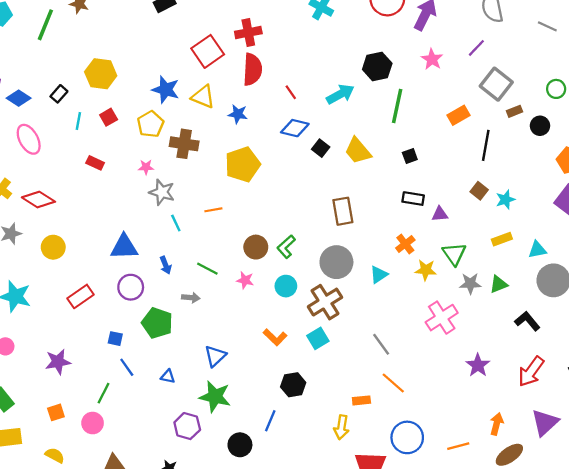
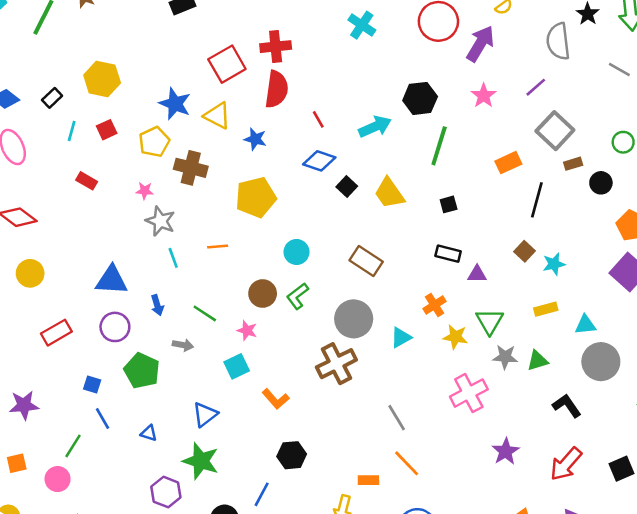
brown rectangle: (343, 211) -> (366, 261), turned -52
cyan circle: (286, 286) -> (297, 252), moved
cyan square: (318, 338) -> (237, 366), moved

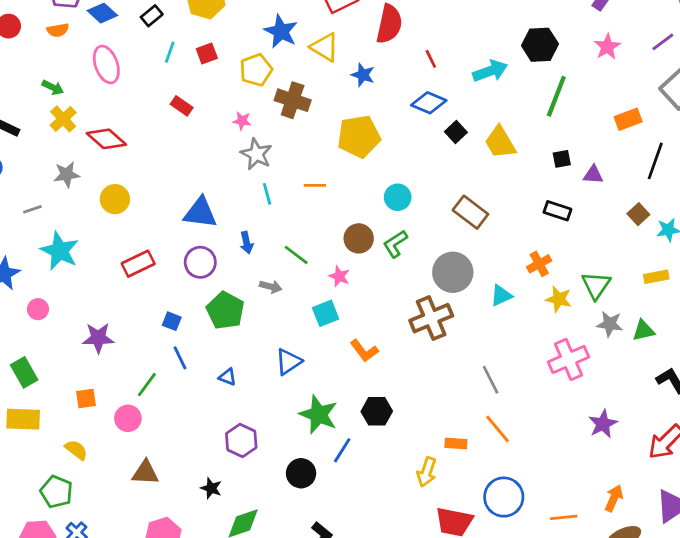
purple triangle: (477, 274) -> (593, 175), moved
green star: (201, 461) -> (319, 415), moved

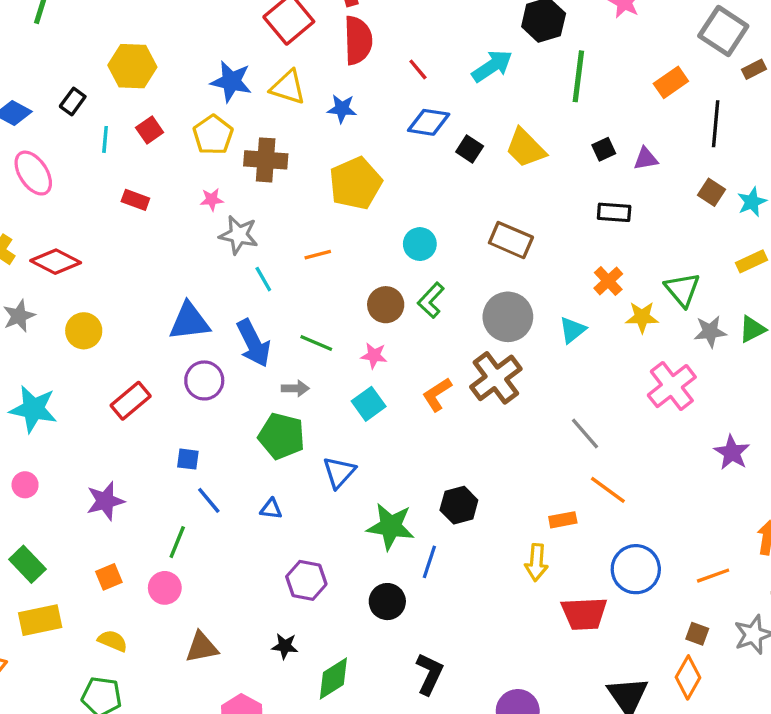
blue arrow: (247, 243) -> (253, 343), size x1.8
green pentagon: (225, 311) -> (281, 436), moved
orange L-shape: (364, 351) -> (437, 394), moved, turned 108

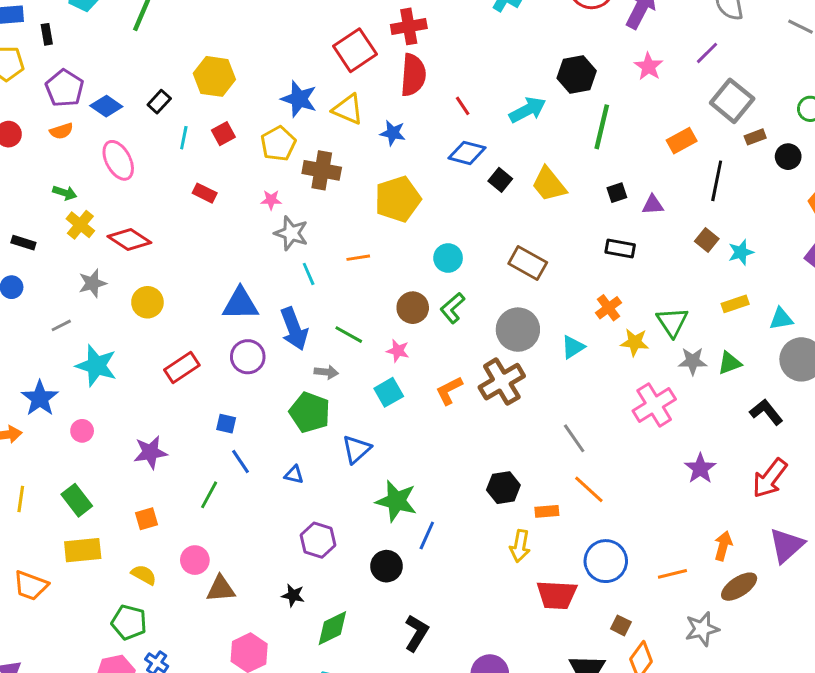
black hexagon: (459, 505) -> (503, 488), moved
pink circle: (165, 588) -> (195, 560), moved
brown square: (697, 634) -> (621, 625), moved

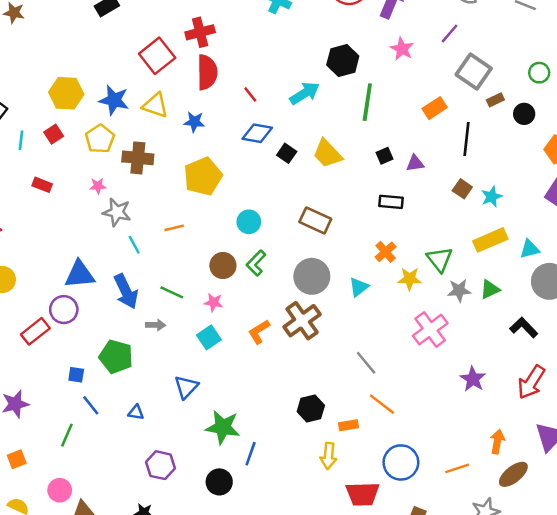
yellow hexagon: (214, 76) -> (66, 93), moved
yellow rectangle: (735, 304) -> (490, 240), size x1.5
purple circle: (248, 357) -> (64, 310), moved
green pentagon: (310, 412) -> (116, 357), moved

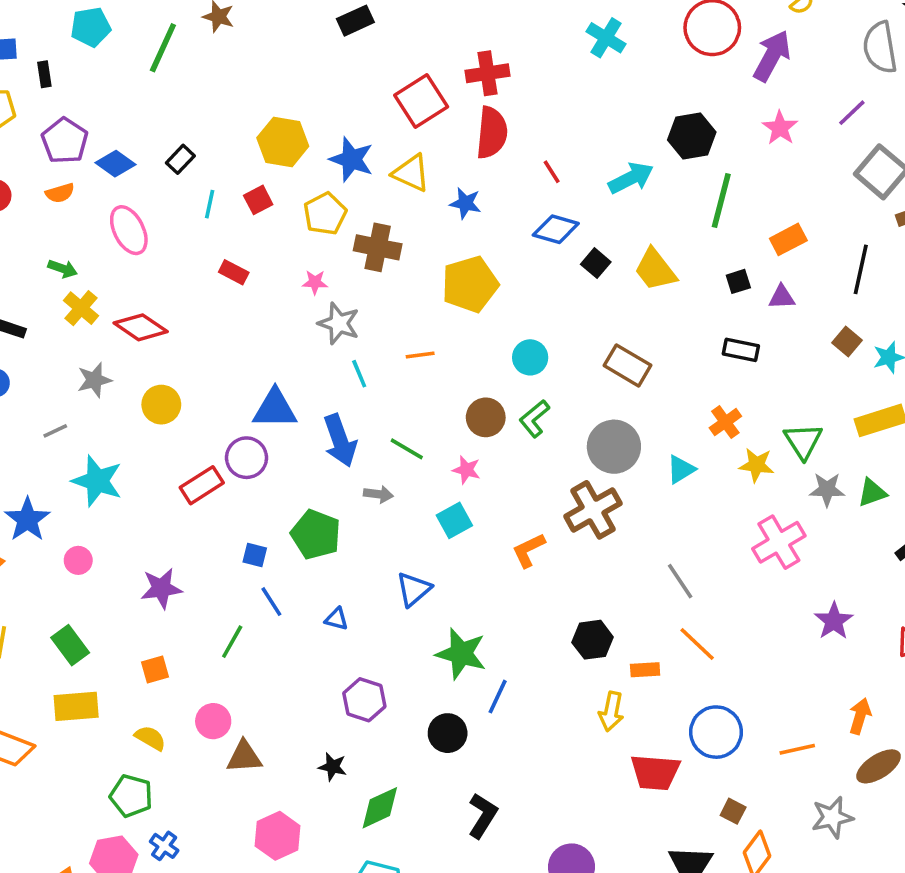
orange rectangle: (435, 108) -> (788, 239), moved
orange L-shape: (259, 332) -> (529, 550), moved

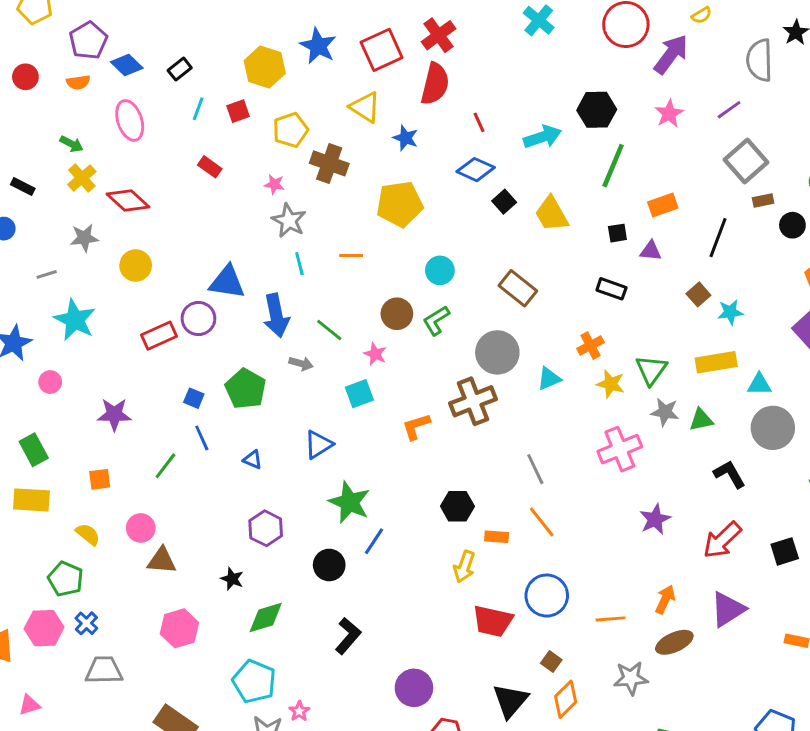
red cross: (488, 73) -> (439, 35), turned -36
blue star: (351, 159) -> (318, 46), moved

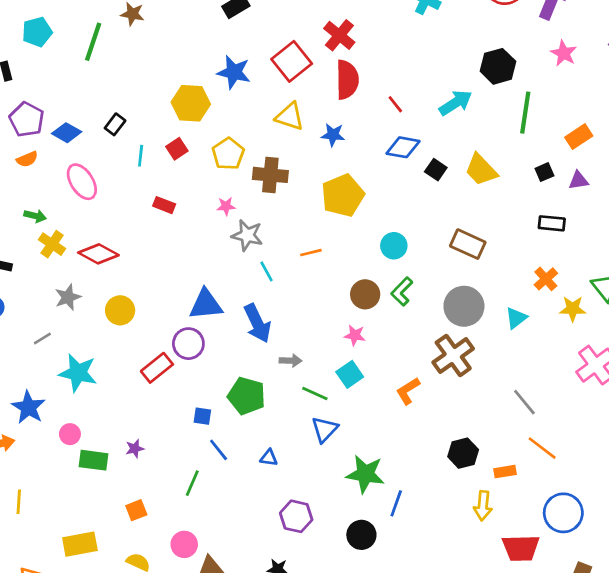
green line: (329, 330) -> (315, 393), moved
purple star: (114, 414) -> (135, 449), size x0.6
green rectangle: (34, 450) -> (94, 460), moved, turned -40

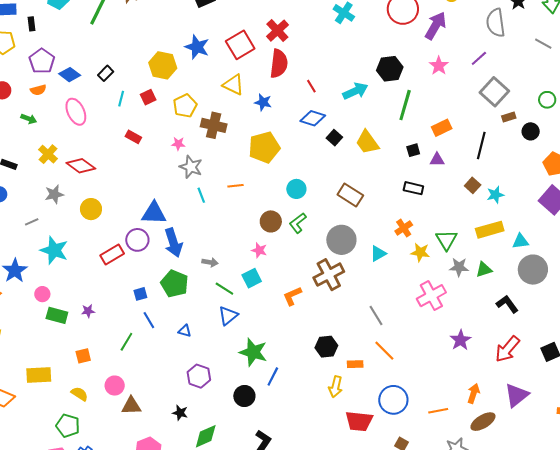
green arrow: (35, 216) -> (29, 119), moved
blue arrow: (257, 323) -> (173, 243), moved
blue square: (202, 416) -> (140, 294), turned -32

